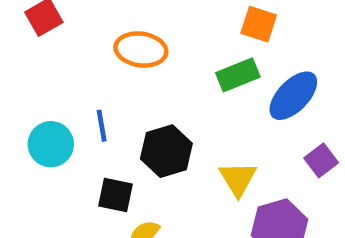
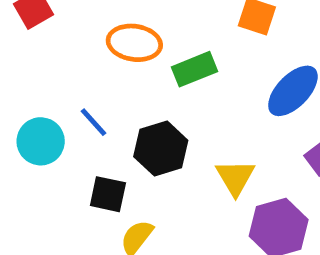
green rectangle: (238, 75) -> (194, 69), moved
blue line: (102, 126) -> (93, 122), turned -32

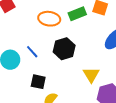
green rectangle: (194, 69) -> (77, 14), moved
black hexagon: (161, 149) -> (64, 49), moved

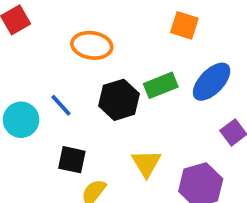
green rectangle: (77, 14) -> (161, 85), moved
yellow triangle: (91, 75) -> (146, 163), moved

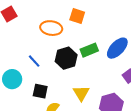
orange square: (184, 25) -> (77, 16), moved
cyan circle: (21, 120) -> (12, 79), moved

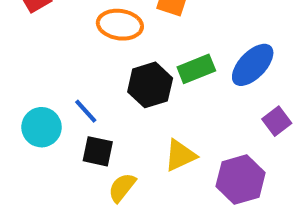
blue line: (34, 61) -> (86, 111), moved
yellow triangle: (81, 93) -> (180, 155), turned 36

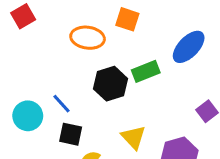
blue ellipse: (253, 65) -> (189, 47), moved
yellow triangle: (180, 155) -> (133, 137), turned -48

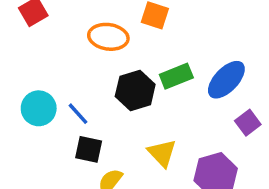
blue ellipse: (189, 47) -> (226, 80), moved
cyan circle: (28, 116) -> (39, 108), moved

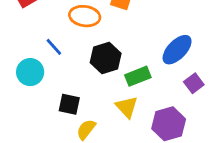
green rectangle: (176, 76) -> (138, 76), moved
blue line: (78, 114) -> (54, 47), moved

